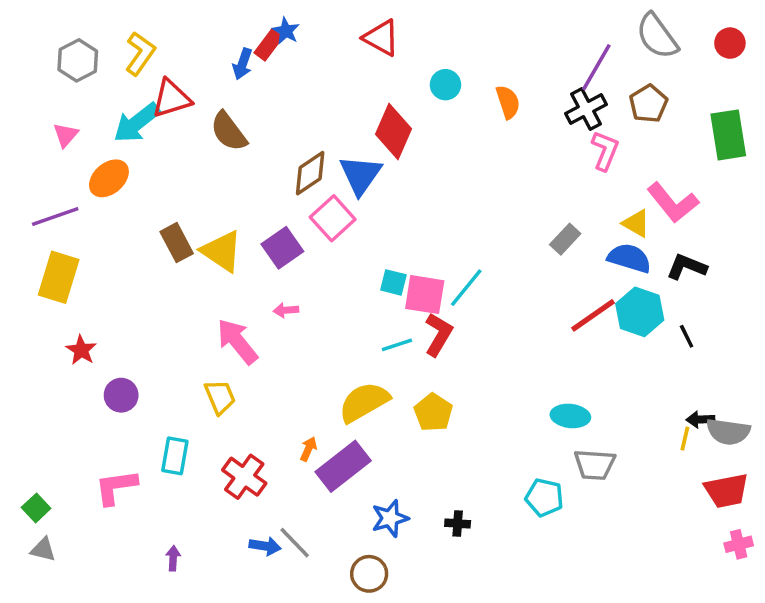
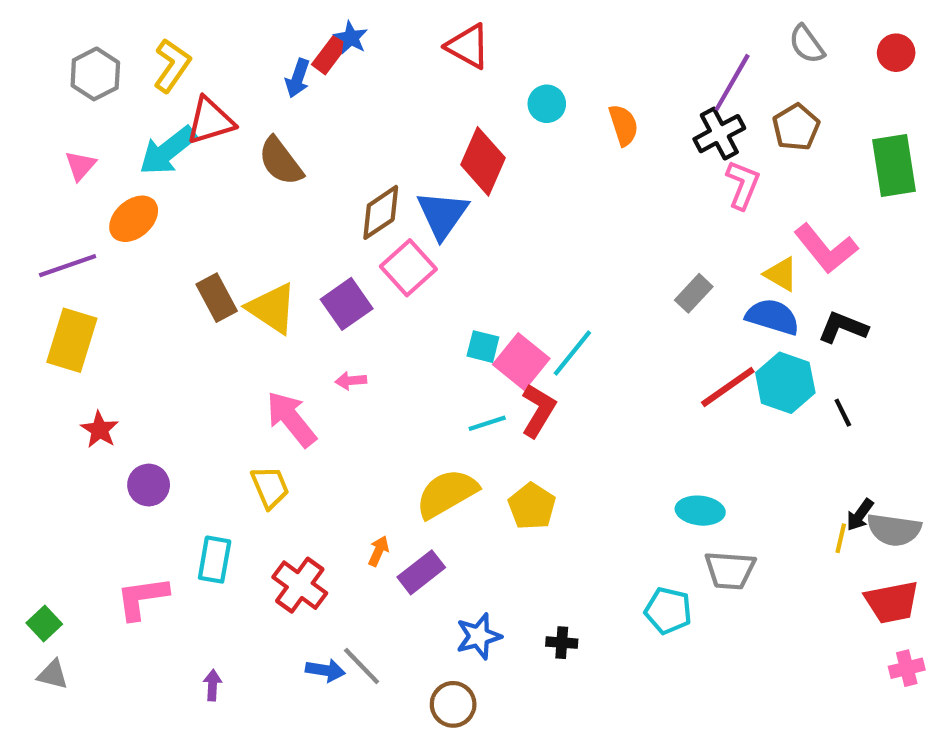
gray semicircle: (657, 36) -> (807, 44), size x0.7
pink square: (425, 295) -> (521, 361), turned 30
black arrow: (700, 419) -> (860, 515), turned -52
purple rectangle: (343, 466) -> (421, 572), size x0.7

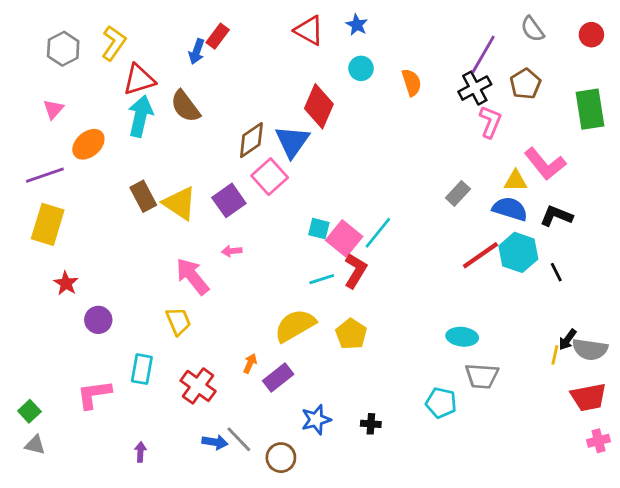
blue star: (351, 38) -> (357, 25), moved
cyan arrow: (168, 151) -> (140, 116), moved, turned 141
yellow triangle: (781, 274) -> (516, 181), turned -30
brown circle: (453, 704) -> (281, 458), moved

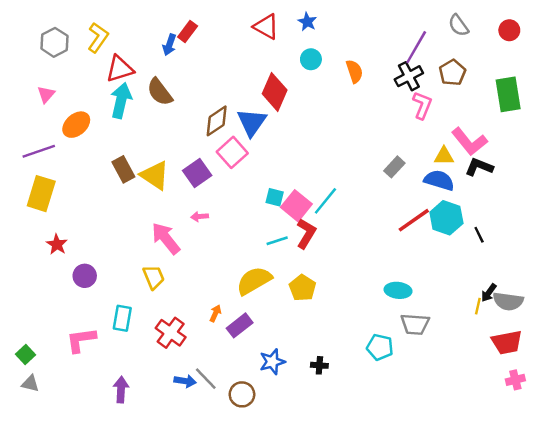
black L-shape: (556, 216) -> (479, 167), moved
purple arrow: (140, 452) -> (121, 390), size x1.5

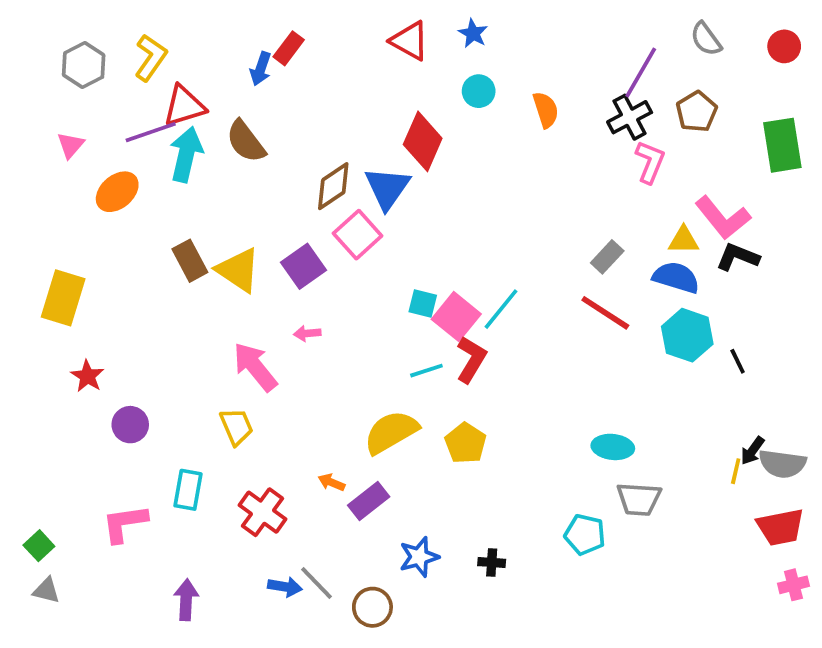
purple line: (39, 151) -> (151, 132), moved
red line: (414, 220) -> (605, 313), moved, turned 68
orange arrow: (215, 313) -> (331, 482), turned -91

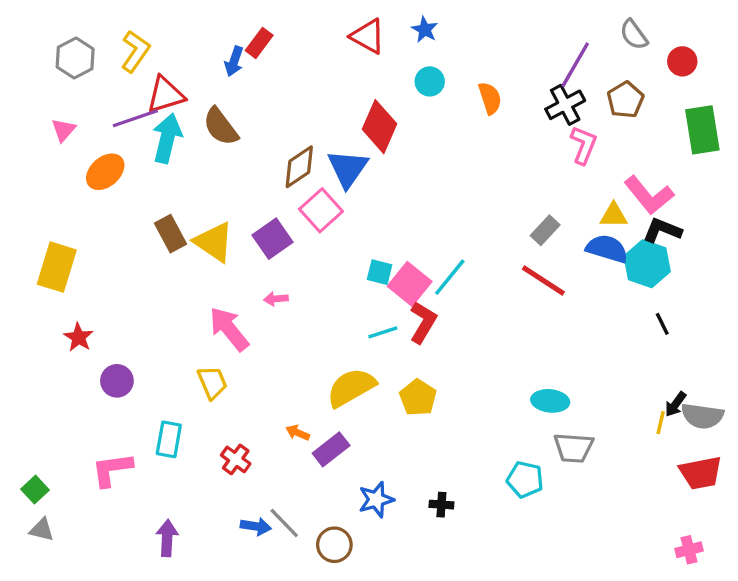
red circle: (784, 46) -> (682, 61), moved
cyan hexagon: (687, 335) -> (647, 264), moved
red cross: (263, 512) -> (236, 459), size x0.7
pink cross: (793, 585) -> (689, 550), moved

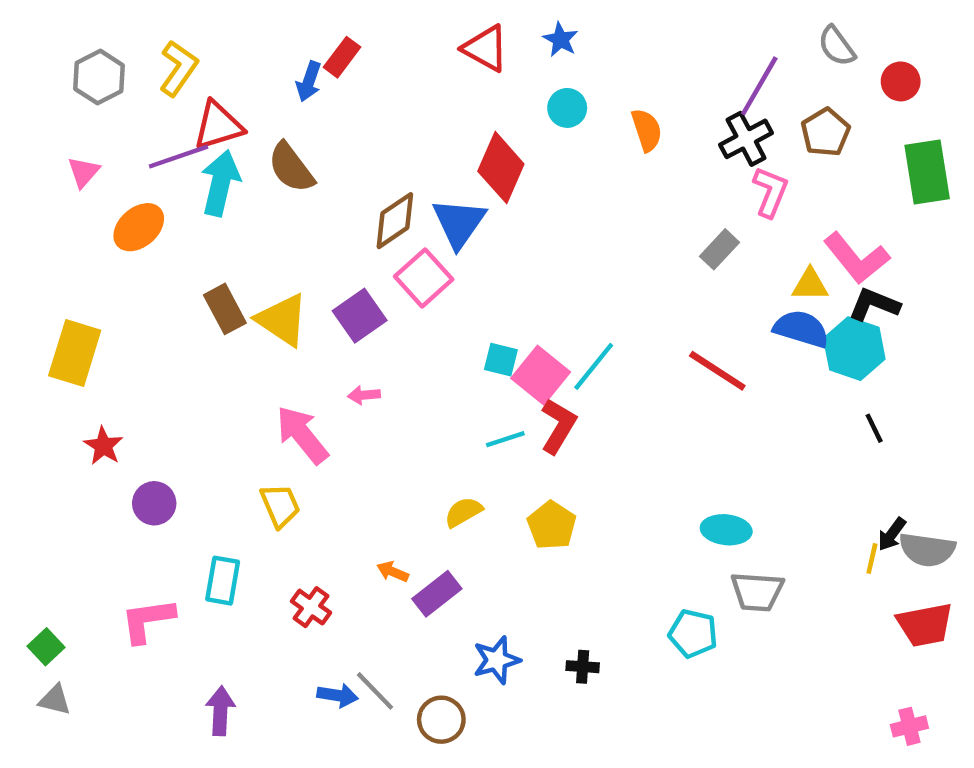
gray rectangle: (545, 230) -> (720, 249), moved
yellow semicircle: (351, 388) -> (463, 512), size x0.6

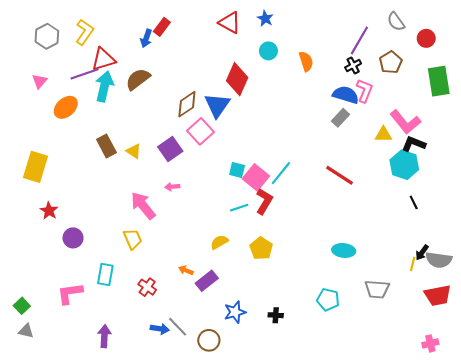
black cross: (746, 139) -> (353, 66), size x0.7
brown semicircle: (291, 168) -> (138, 79), turned 90
yellow triangle: (282, 320) -> (134, 151), size x0.6
blue semicircle: (801, 329) -> (346, 95), moved
gray trapezoid: (757, 592) -> (377, 289), moved

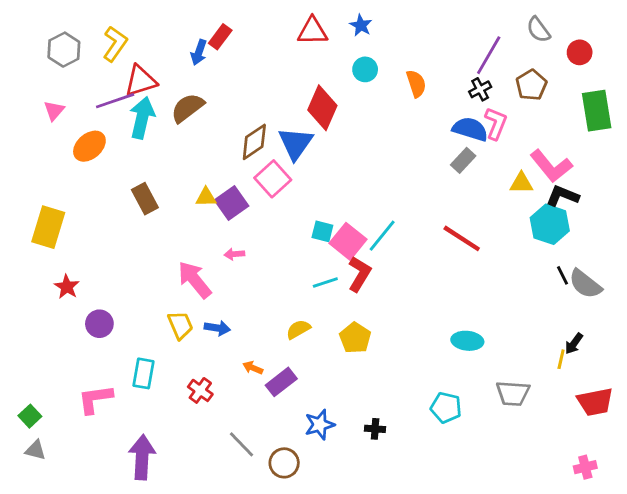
red triangle: (230, 23) -> (313, 31), turned -30
yellow triangle: (134, 151) -> (206, 197), moved, turned -35
gray semicircle: (439, 260) -> (585, 284), moved, turned 30
blue arrow: (160, 329) -> (217, 328), moved
purple arrow: (104, 336) -> (142, 457), size x1.4

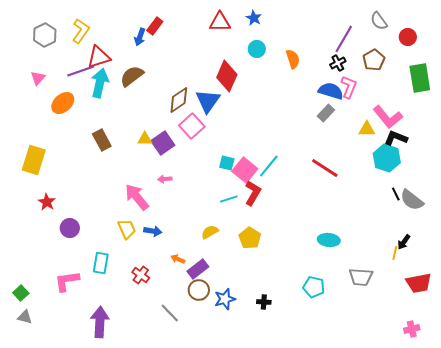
brown circle: (284, 463) -> (199, 290), moved

